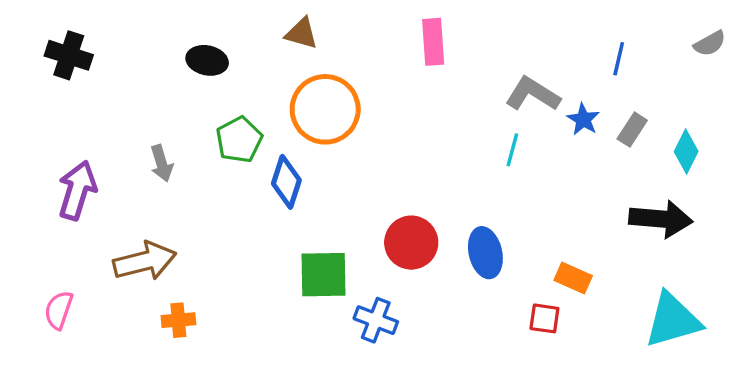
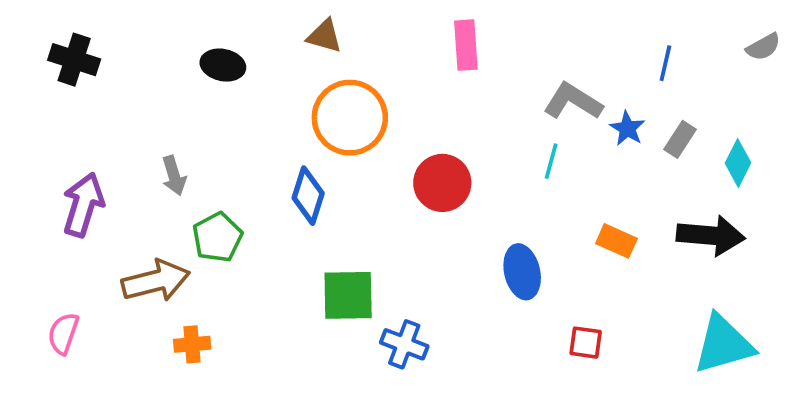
green pentagon: (239, 140) -> (217, 237), moved
red circle: (411, 243) -> (442, 183), moved
orange rectangle: (573, 278) -> (616, 241), moved

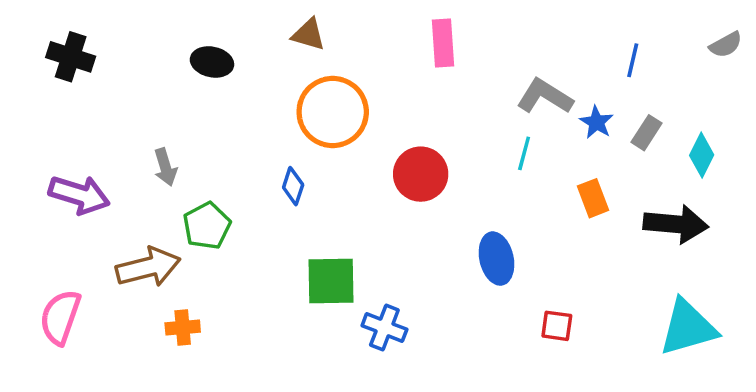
blue diamond: (308, 196) -> (293, 186), size x0.7
purple arrow: (83, 205) -> (79, 195), turned 90
orange rectangle: (616, 241) -> (593, 198), moved, turned 45
pink semicircle: (63, 333) -> (60, 317), size x1.4

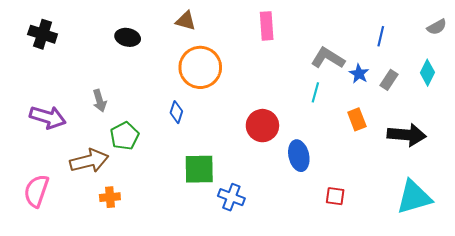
cyan diamond: (702, 155) -> (427, 73), moved
red circle: (421, 174) -> (262, 126), moved

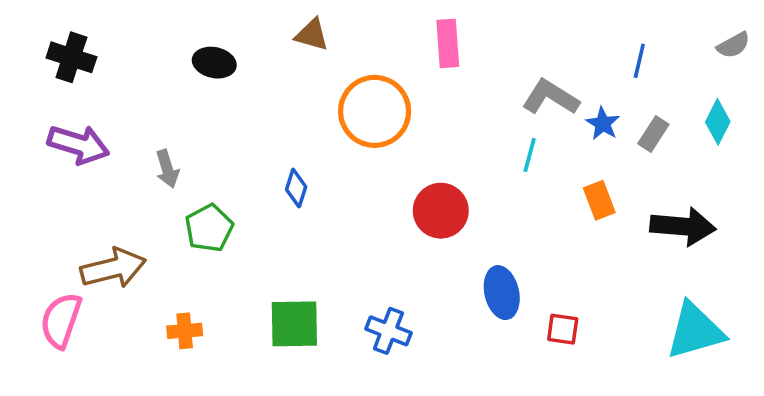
orange circle: (200, 67) -> (375, 111), moved
purple arrow: (48, 117) -> (78, 144), moved
blue ellipse: (299, 156) -> (502, 293), moved
brown arrow: (89, 161) -> (113, 268), moved
green square: (199, 169) -> (294, 324), moved

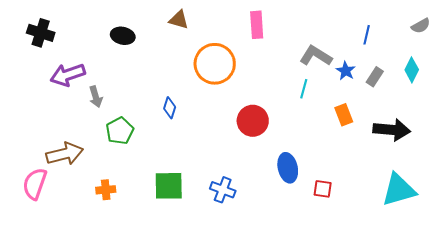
purple arrow: (78, 144) -> (68, 75), moved, turned 144

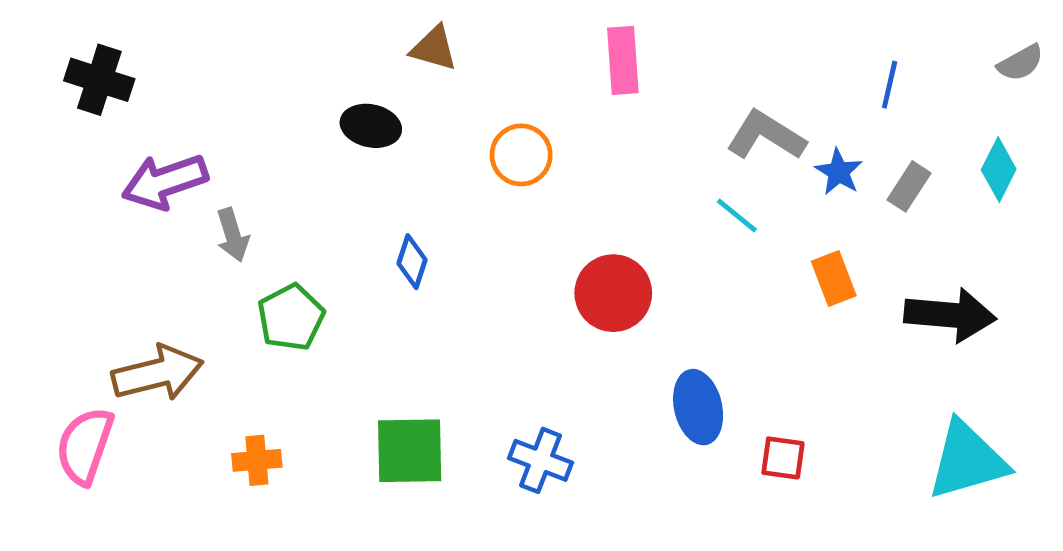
black ellipse: (123, 36) -> (371, 126), moved
orange circle: (215, 64) -> (521, 155), size x0.6
cyan line: (304, 89) -> (737, 216), turned -66

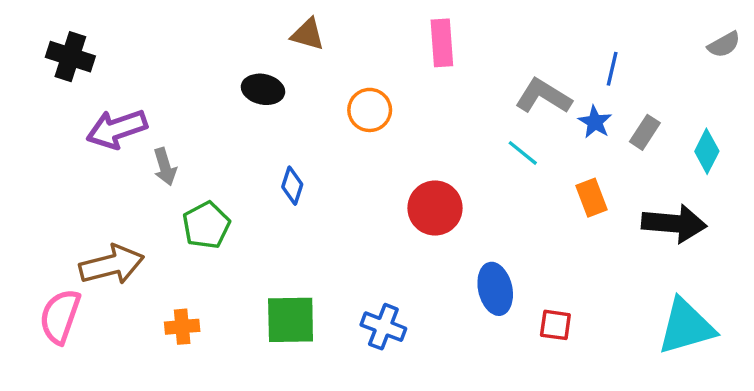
blue line: (890, 85) -> (612, 69), moved
cyan diamond: (999, 169) -> (707, 151), moved

